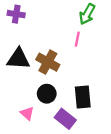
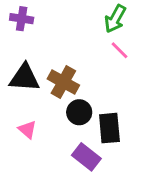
pink line: (77, 39) -> (119, 50), moved, turned -56
black circle: (47, 94) -> (79, 112), moved
pink triangle: (27, 113) -> (27, 130), moved

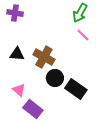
black triangle: (24, 78) -> (17, 54), size x0.7
black rectangle: (109, 128) -> (76, 89), turned -50
purple rectangle: (86, 157) -> (33, 109), moved

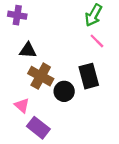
black triangle: (17, 54) -> (28, 50), moved
brown cross: (44, 57) -> (41, 76), moved
black rectangle: (76, 89) -> (89, 76), moved, turned 40

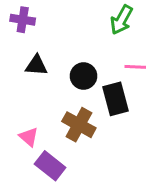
pink line: (97, 41) -> (135, 67), moved, turned -42
brown cross: (41, 76) -> (79, 125), moved
black circle: (64, 91) -> (84, 76), moved

